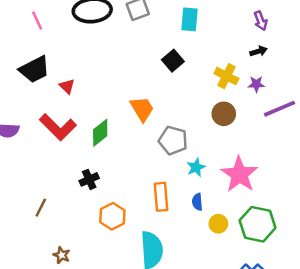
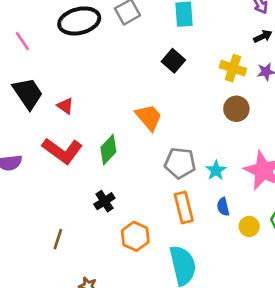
black trapezoid: (34, 69) -> (28, 93), turned -88
gray pentagon: (173, 140) -> (180, 163), moved

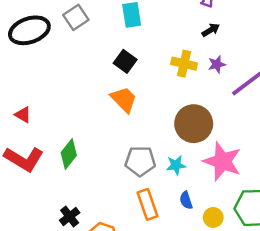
brown circle: (236, 109) -> (194, 124), moved, size x1.5
orange trapezoid: (149, 117) -> (124, 99), moved
cyan star: (216, 170) -> (176, 165), turned 30
black cross: (104, 201) -> (70, 217), moved

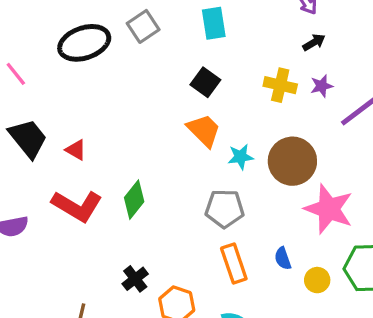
cyan star: (176, 165) -> (241, 157), moved

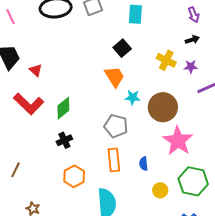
black cross: (135, 279) -> (64, 140), moved
yellow circle: (317, 280) -> (160, 190), moved

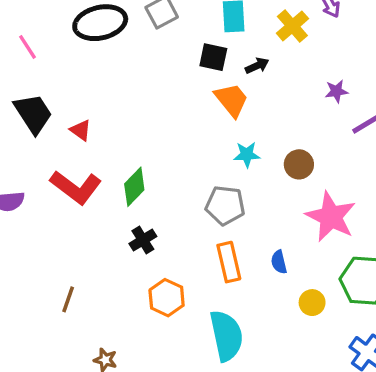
black arrow: (192, 40) -> (257, 66), moved
black square: (122, 48) -> (213, 57), moved, turned -30
yellow cross: (166, 60) -> (292, 26), moved, turned 30
orange trapezoid: (115, 77) -> (232, 100), moved
brown circle: (163, 107) -> (299, 164), size x0.6

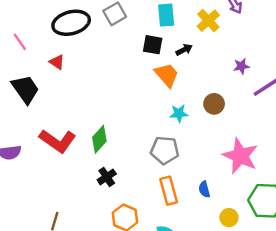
red triangle: (81, 130) -> (57, 62), moved
brown circle: (299, 164) -> (214, 104), moved

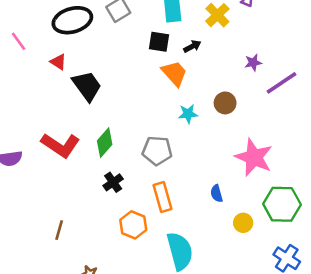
black trapezoid: (25, 89) -> (87, 86), moved
gray pentagon: (165, 150) -> (157, 151), moved
orange rectangle: (169, 191) -> (162, 197), moved

